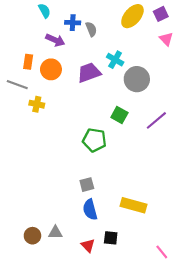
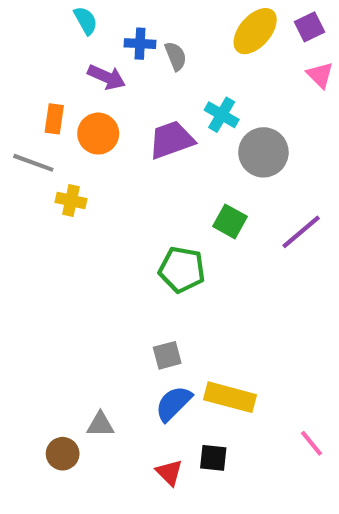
yellow rectangle: (134, 205) -> (230, 397), moved
blue semicircle: (90, 210) -> (173, 403), turned 60
gray triangle: (55, 232) -> (100, 424), moved
pink line: (162, 252) -> (312, 443), moved

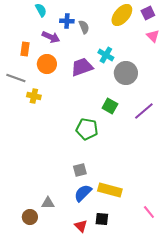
orange rectangle: (54, 119) -> (25, 49), moved

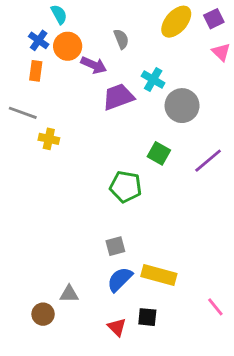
blue cross: (67, 21) -> (39, 40), moved, turned 32
purple arrow: (51, 37) -> (94, 65), moved
orange circle: (47, 64) -> (68, 46), moved

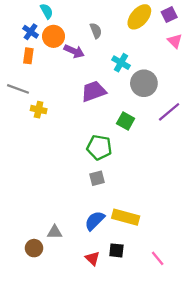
purple trapezoid: (118, 97) -> (94, 91), moved
purple line: (208, 161) -> (169, 112), moved
gray square: (115, 246) -> (97, 178), moved
pink line: (215, 307) -> (158, 258), moved

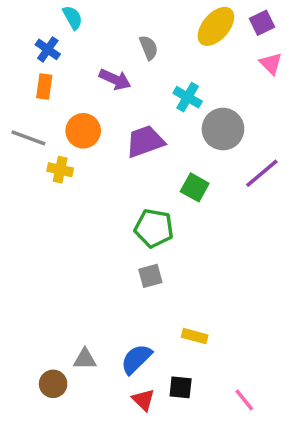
orange circle: (53, 36) -> (83, 131), moved
yellow rectangle: (126, 217) -> (195, 336), size x0.6
blue semicircle: (95, 221) -> (136, 359), moved

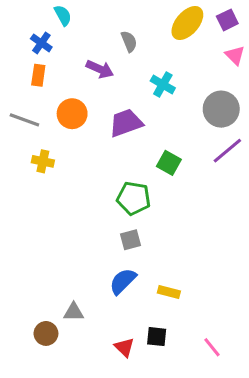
gray circle: (223, 129) -> (221, 109), moved
yellow cross: (60, 170) -> (43, 161), moved
blue semicircle: (136, 359) -> (123, 281), moved

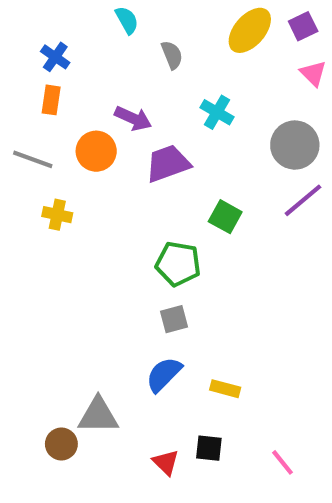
cyan semicircle: (63, 15) -> (127, 20), moved
purple arrow: (100, 69) -> (133, 118), moved
gray triangle: (74, 312) -> (98, 415), size x1.5

